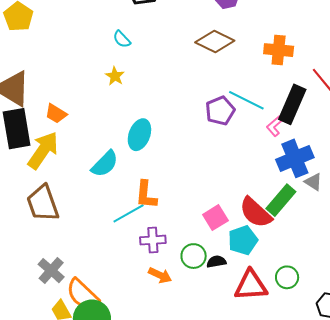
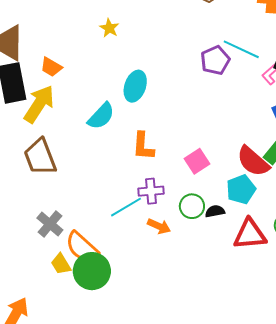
cyan line: (129, 213) -> (126, 207), moved
pink square: (215, 218) -> (197, 161), moved

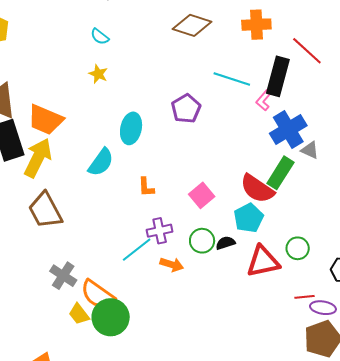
purple pentagon: (215, 60) -> (186, 109), moved
orange trapezoid: (51, 67) -> (45, 120), size x1.6
orange L-shape: (143, 146) -> (146, 187), size x0.7

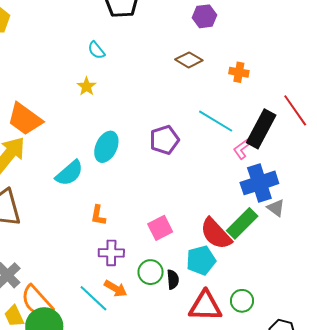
brown diamond: (192, 25) -> (189, 60), size x0.7
orange cross: (256, 25) -> (239, 72), moved, size x0.7
orange L-shape: (146, 187) -> (98, 215), moved
black semicircle: (225, 243) -> (173, 279), turned 90
cyan line: (137, 250) -> (93, 298), moved, turned 68

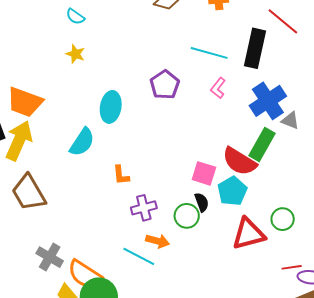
pink L-shape: (242, 149) -> (218, 88), moved
pink square: (160, 228) -> (204, 173), moved, turned -30
black semicircle: (173, 279) -> (202, 202), moved

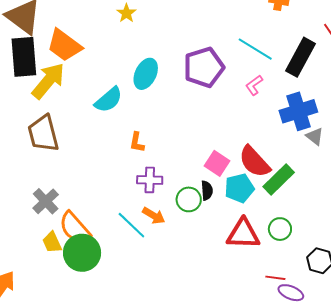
purple pentagon: (165, 85) -> (204, 67), size x1.4
green rectangle: (262, 144) -> (279, 180), moved

